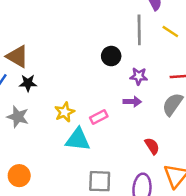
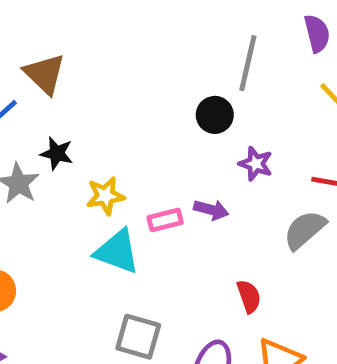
gray line: (139, 30) -> (248, 63), moved
black star: (28, 83) -> (57, 153), moved
purple arrow: (132, 102) -> (211, 210), moved

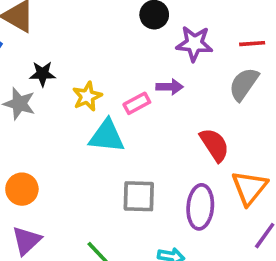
purple star: (256, 164) -> (194, 44), size x1.4
red semicircle: (249, 296) -> (214, 145), size x1.4

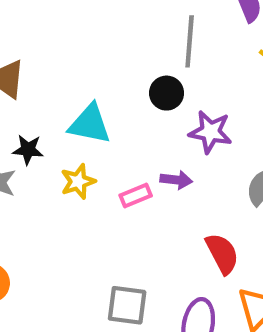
cyan triangle: (107, 136) -> (90, 124), moved

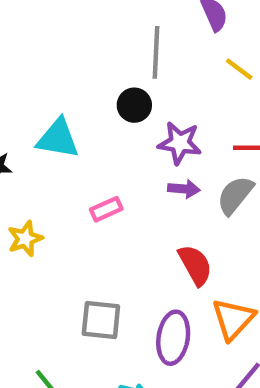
purple arrow: (176, 180) -> (184, 189), moved
yellow star: (78, 182) -> (25, 239), moved

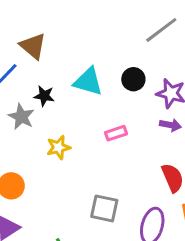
gray line: (156, 52) -> (161, 30), turned 44
black circle: (134, 105) -> (133, 79), moved

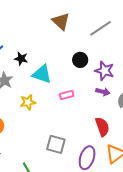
brown triangle: (33, 46) -> (61, 21), moved
cyan triangle: (88, 82) -> (42, 74), moved
black star: (44, 96) -> (21, 59), moved

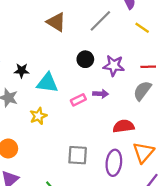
purple arrow: (103, 92) -> (101, 94), moved
red semicircle: (102, 127) -> (124, 126), turned -66

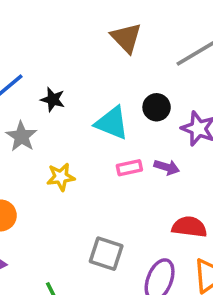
cyan triangle: (47, 83) -> (112, 123), moved

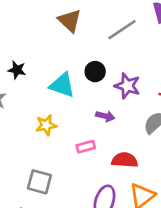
pink rectangle: (129, 168) -> (86, 147), moved
yellow star: (61, 177) -> (46, 125), moved
gray square: (106, 254) -> (39, 182), moved

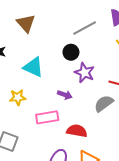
brown triangle: (70, 21) -> (26, 23), moved
black circle: (95, 72) -> (71, 52), moved
pink rectangle: (86, 147) -> (47, 117), size x1.5

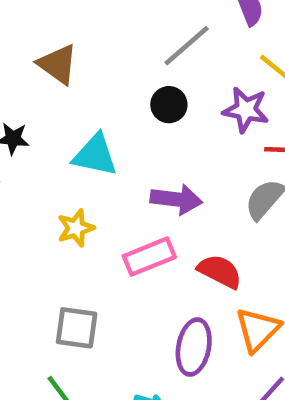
purple star: (85, 73) -> (246, 110), moved
purple arrow: (65, 95) -> (176, 199), size x1.5
red semicircle: (77, 131) -> (220, 271), turned 30

